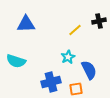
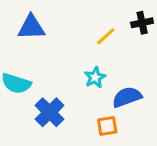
blue semicircle: (89, 70) -> (127, 97), turned -84
blue cross: (51, 82) -> (50, 112), moved, turned -30

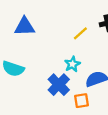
blue cross: (50, 112) -> (59, 85), moved

